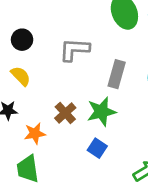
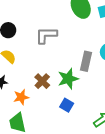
gray rectangle: (117, 74) -> (86, 61), moved

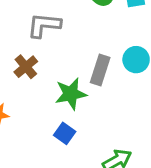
brown cross: (42, 81) -> (26, 67), moved

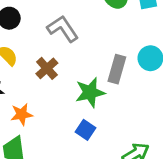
gray L-shape: (44, 25) -> (63, 29), turned 52

